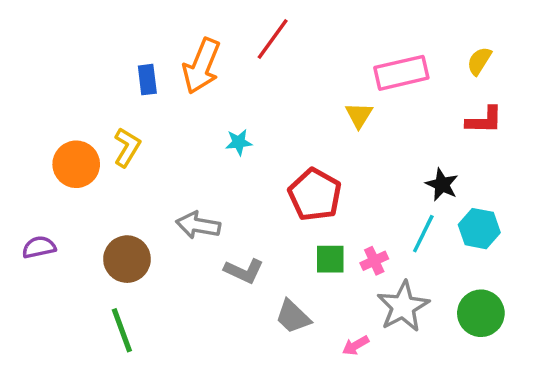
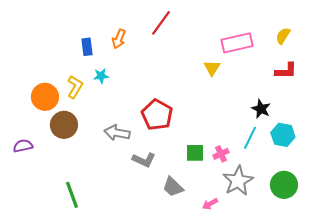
orange arrow: (202, 66) -> (119, 39), size x0.6
cyan star: (239, 142) -> (101, 76), moved
red pentagon: (315, 195) -> (157, 115), moved
brown circle: (127, 259) -> (64, 125), moved

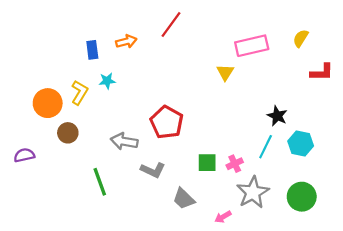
orange arrow: (119, 39) -> (126, 41), turned -126
red L-shape: (286, 71) -> (322, 72), moved
brown circle: (64, 125) -> (68, 133), size x0.7
green line: (72, 195) -> (100, 182), moved

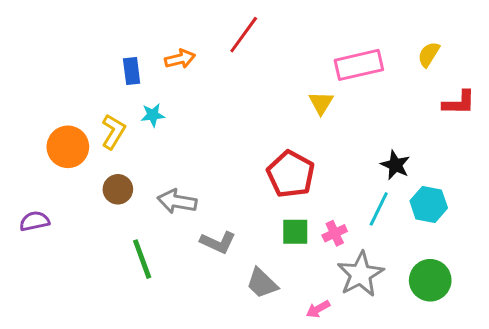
red pentagon: (167, 122) -> (291, 174), moved
brown circle: (68, 133) -> (118, 189), moved

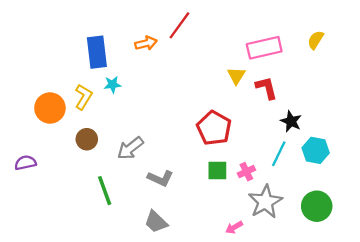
orange arrow: (180, 59) -> (146, 43), moved
blue rectangle: (132, 71) -> (97, 52), size x1.6
red L-shape: (459, 103) -> (266, 88), moved, turned -105
gray arrow: (177, 201) -> (130, 148), turned -48
gray trapezoid: (262, 283) -> (156, 222), moved

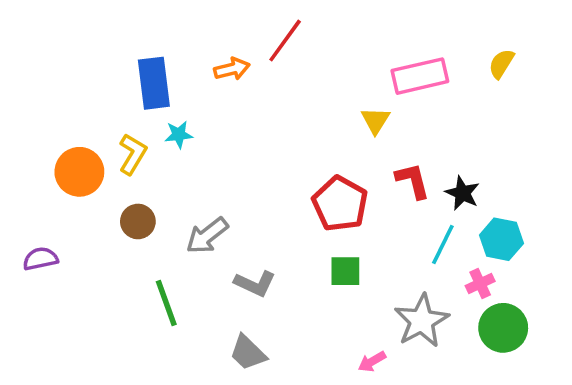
red L-shape: (266, 88) -> (413, 181), moved
pink cross: (246, 172) -> (480, 284), moved

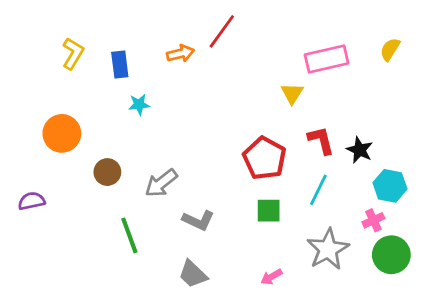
blue rectangle: (154, 83) -> (120, 64), size x0.7
yellow L-shape: (133, 154) -> (73, 53), moved
cyan line: (443, 245) -> (318, 190), moved
pink arrow: (372, 362) -> (271, 277), moved

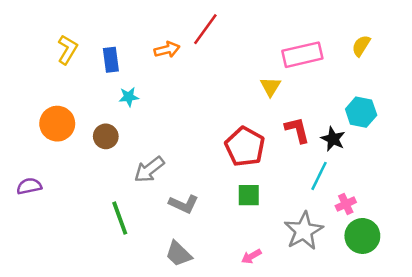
brown circle: (107, 172) -> (106, 136), moved
cyan hexagon: (390, 186) -> (361, 112), moved
cyan line: (318, 190) -> (319, 176), moved

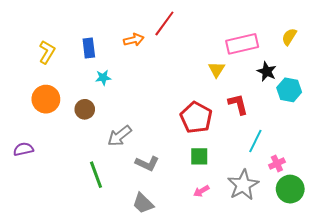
yellow L-shape: (67, 50) -> (47, 52), moved
black star: (333, 139) -> (267, 71), moved
pink arrow: (251, 256) -> (201, 191), moved

